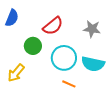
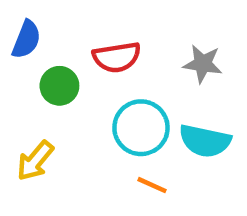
red semicircle: (53, 26) -> (117, 57), turned 30
green circle: (33, 46) -> (59, 86), moved

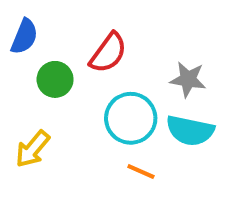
red semicircle: (117, 57) -> (108, 53), turned -45
gray star: (203, 64) -> (188, 79), moved

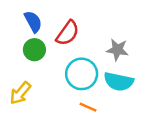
blue semicircle: (24, 36) -> (33, 22), moved, turned -50

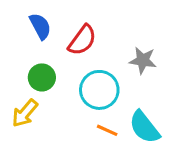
green circle: (34, 50) -> (42, 77), moved
cyan semicircle: (119, 82) -> (144, 127), moved, turned 40

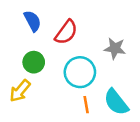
orange line: (107, 130) -> (86, 105), turned 56

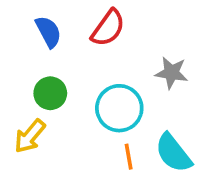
red semicircle: (66, 32) -> (108, 28), moved

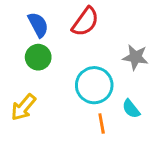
green circle: (50, 93) -> (38, 57), moved
cyan semicircle: (173, 153) -> (131, 109), moved, size x0.6

